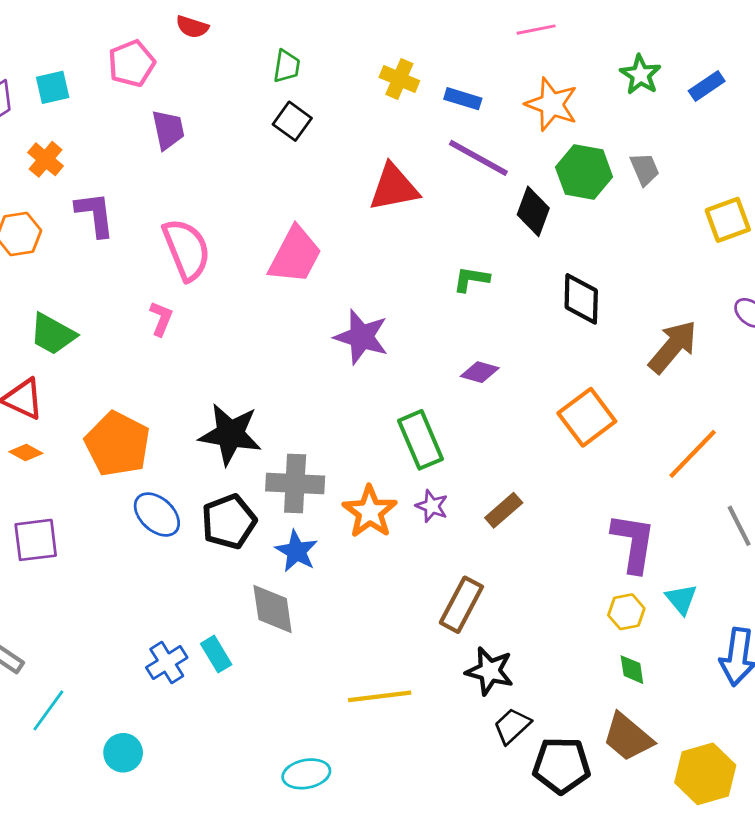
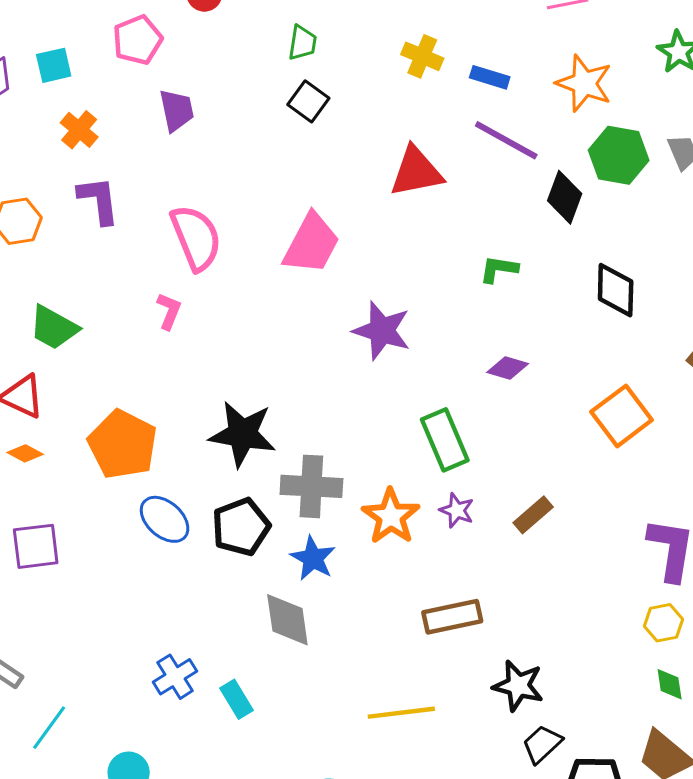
orange cross: (46, 159) -> (79, 130), moved
brown rectangle: (461, 605) -> (452, 617), moved, turned 50
cyan rectangle: (216, 654) -> (236, 699), moved

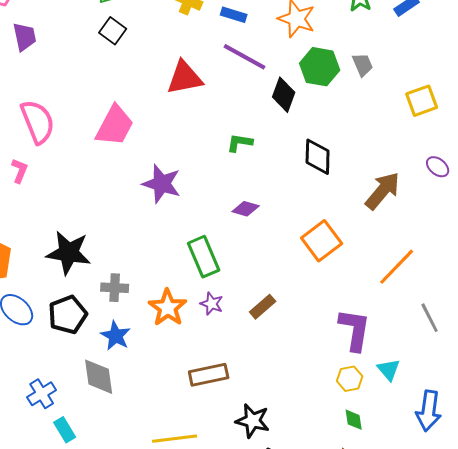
gray cross: (311, 486) -> (115, 288), size x0.7
blue cross: (175, 677) -> (42, 394), moved

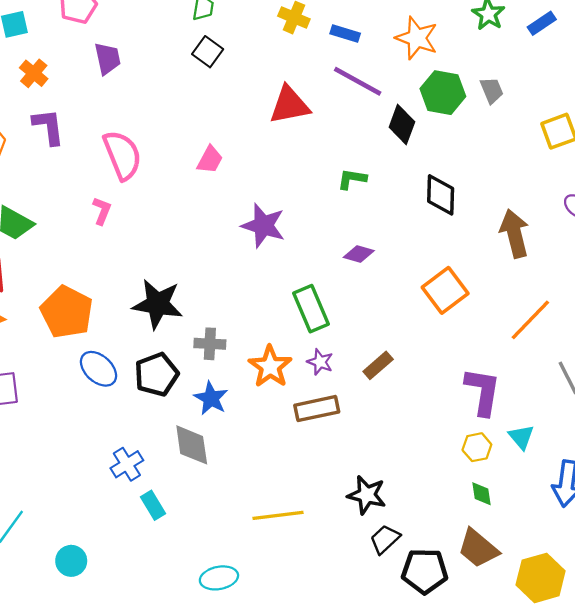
pink trapezoid: (115, 126) -> (210, 160), size x0.6
brown arrow: (383, 191) -> (514, 234), turned -54
brown rectangle: (209, 375) -> (317, 409), moved

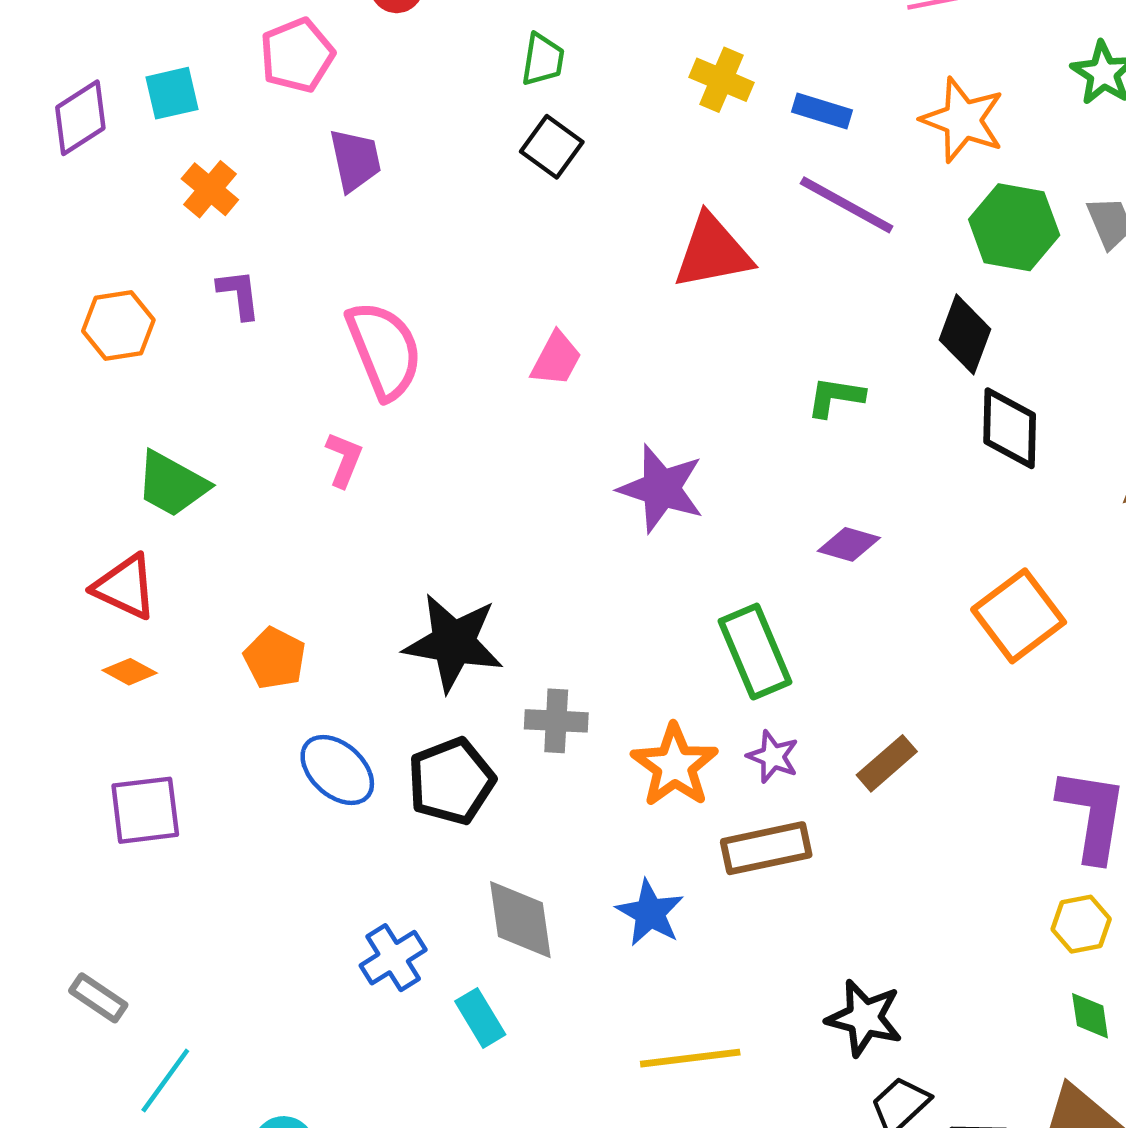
black diamond: (402, 124) -> (965, 334), moved
purple L-shape: (48, 127) -> (239, 294), size x0.7
orange pentagon: (67, 312) -> (275, 658), size x0.6
blue star: (211, 398) -> (650, 913), moved
cyan rectangle: (153, 505) -> (480, 1018), moved

